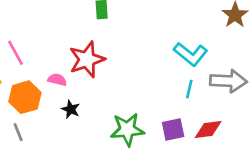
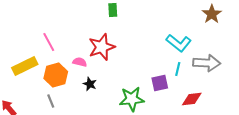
purple square: (173, 129) -> (160, 83), moved

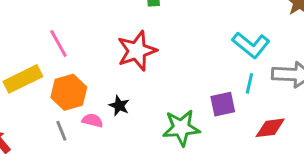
pink semicircle: (80, 62) -> (92, 120), moved

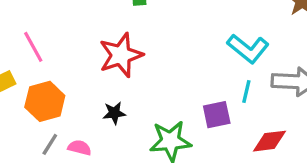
black star: (119, 106) -> (114, 113), moved, turned -30
pink semicircle: (92, 120) -> (80, 148), moved
gray line: (61, 131) -> (50, 144), moved, turned 54

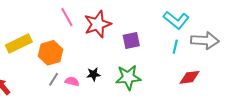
pink line: (33, 47) -> (67, 17), moved
black star: (114, 113) -> (93, 74), moved
purple square: (217, 115) -> (131, 41), moved

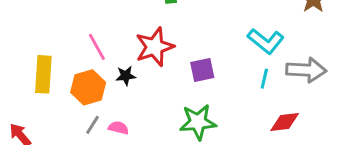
pink line: (67, 17) -> (97, 47), moved
yellow rectangle: (19, 44) -> (43, 74), turned -60
black star: (93, 74) -> (126, 76), moved

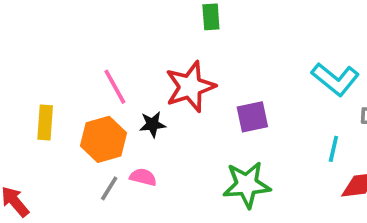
yellow rectangle: (43, 74) -> (45, 122), size x0.7
cyan line: (264, 79) -> (333, 149), moved
pink semicircle: (118, 128) -> (143, 177), moved

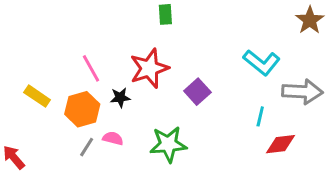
purple square: (252, 117) -> (197, 92), turned -30
yellow rectangle: (45, 122) -> (37, 96), turned -60
green star: (247, 185) -> (168, 144), moved

